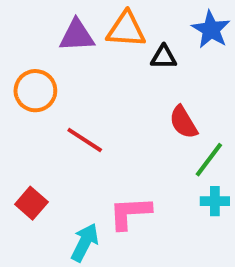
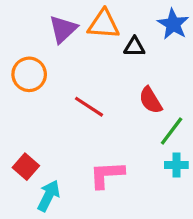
purple triangle: (77, 35) -> (63, 29), turned -40
red line: (85, 140) -> (89, 107), moved
cyan arrow: (85, 242) -> (49, 196), moved

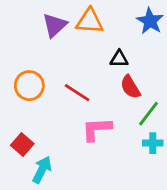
black triangle: (134, 47) -> (119, 59), moved
orange circle: (29, 74) -> (29, 86), moved
pink L-shape: (107, 175) -> (97, 129), moved

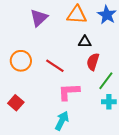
orange triangle: (90, 21) -> (77, 15), moved
red semicircle: (130, 87) -> (93, 62), turned 48
cyan arrow: (42, 170) -> (62, 121), moved

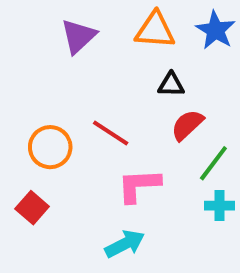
orange circle: (21, 61) -> (50, 147), moved
red semicircle: (93, 62) -> (187, 125), turned 30
cyan arrow: (62, 121) -> (125, 244), turned 36

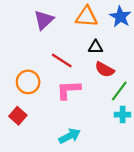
red semicircle: (187, 125) -> (105, 70), turned -108
red line: (111, 133) -> (62, 61), moved
pink L-shape: (139, 185) -> (69, 90), moved

